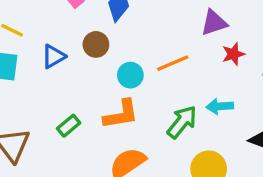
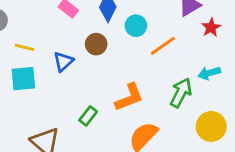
cyan circle: (130, 75) -> (136, 26), moved

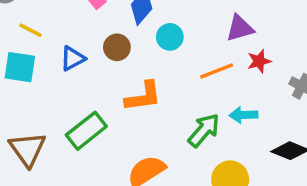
orange line: (163, 46) -> (217, 71), moved
orange L-shape: (129, 97) -> (143, 97), moved
green rectangle: (88, 116) -> (86, 131), size x1.6

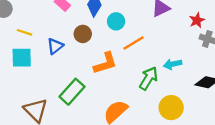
red star: (259, 61) -> (197, 20), moved
orange line: (217, 71) -> (134, 43), moved

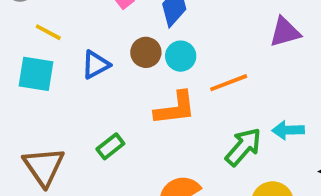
cyan circle: (116, 21) -> (181, 56), moved
green rectangle: (72, 92) -> (110, 146), size x0.6

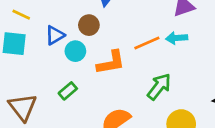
cyan circle: (181, 56) -> (75, 51), moved
cyan arrow: (288, 130) -> (177, 38), moved

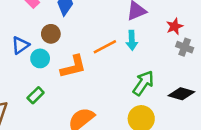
cyan arrow: (177, 38) -> (132, 40), turned -84
green arrow: (159, 87) -> (143, 83), moved

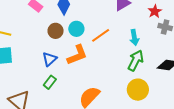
cyan arrow: (132, 40) -> (134, 38), moved
blue triangle: (20, 45) -> (50, 59), moved
cyan circle: (40, 58) -> (76, 29), moved

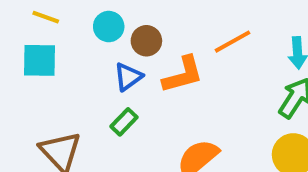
cyan circle: (76, 29) -> (109, 27), moved
brown circle: (56, 31) -> (146, 41), moved

